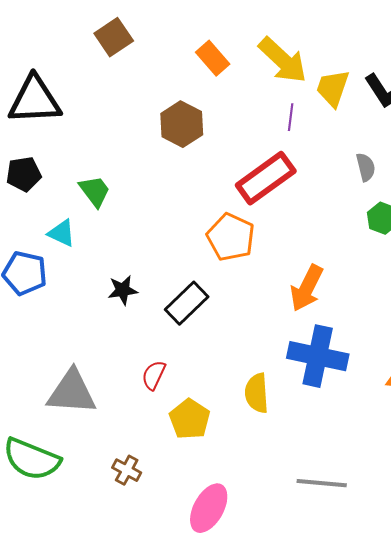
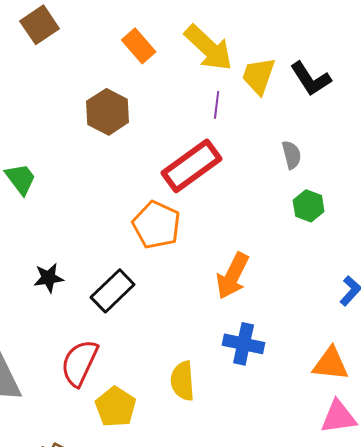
blue cross: (318, 356) -> (244, 344), size x0.7
red semicircle: (154, 375) -> (80, 363), size x1.6

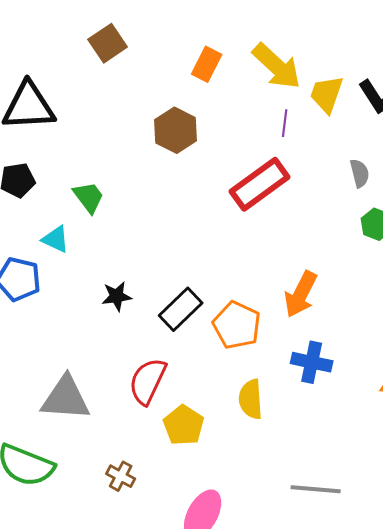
orange rectangle: (139, 46) -> (207, 64), turned 68
orange pentagon: (157, 225) -> (237, 325), moved

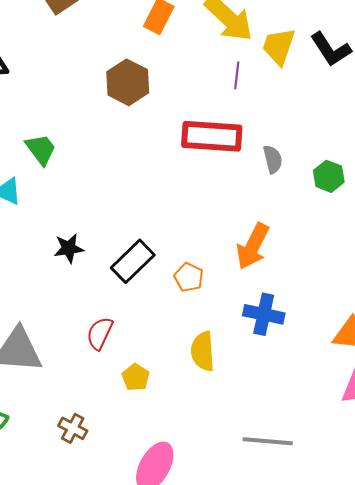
gray semicircle: (360, 173) -> (273, 159), moved
red rectangle: (260, 184) -> (212, 136), turned 40
orange pentagon: (237, 325) -> (189, 277), size x0.6
red semicircle: (148, 381) -> (100, 333), size x0.7
yellow pentagon: (184, 425) -> (136, 377), size x0.7

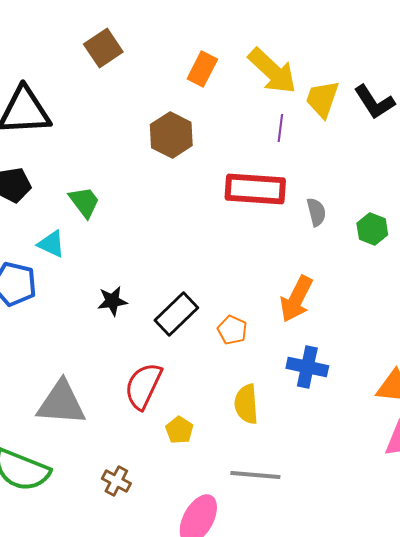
red semicircle: (100, 333) -> (143, 386), size x1.4
gray line: (268, 441) -> (255, 475), moved

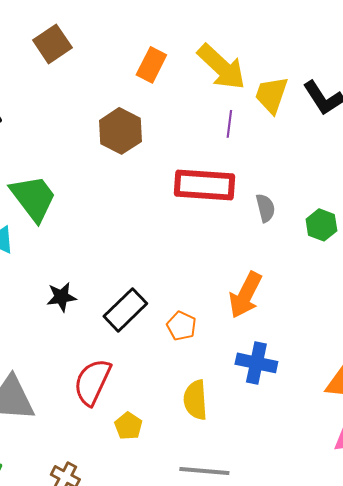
green trapezoid: (84, 202) -> (33, 198), size x1.5

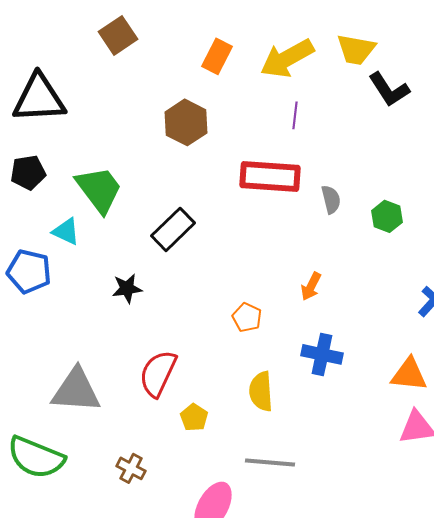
yellow arrow: (221, 67) -> (287, 58), turned 108
yellow trapezoid: (271, 95) -> (356, 49), moved, turned -99
orange arrow: (245, 295) -> (311, 286), size x0.6
black rectangle: (125, 310) -> (173, 229), moved

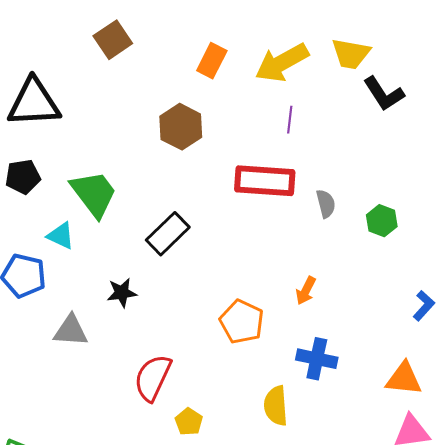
orange pentagon: (247, 317) -> (242, 322), size x1.5
gray triangle: (76, 390) -> (71, 331), moved, size x0.7
yellow semicircle: (261, 391) -> (276, 406), moved

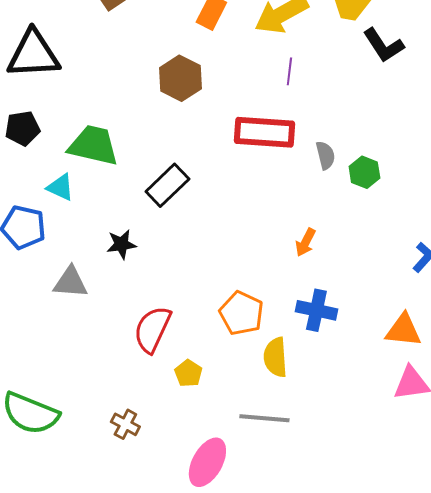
green trapezoid: (94, 194) -> (93, 145), turned -40
green hexagon: (382, 221) -> (364, 172), moved
orange pentagon: (242, 322) -> (241, 313), moved

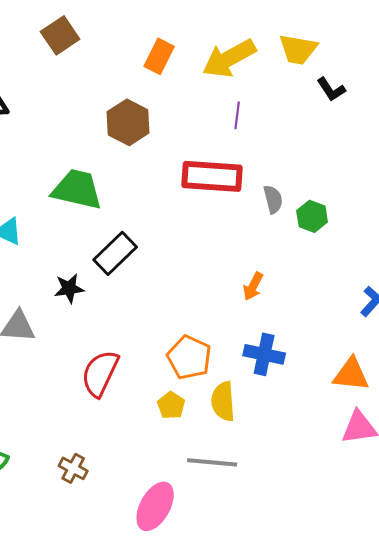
black L-shape: (383, 45) -> (331, 89), size x0.7
green trapezoid: (93, 145) -> (77, 189), moved
black rectangle: (167, 185) -> (115, 253), moved
yellow pentagon: (188, 373) -> (171, 405), moved

